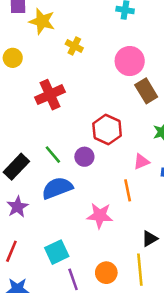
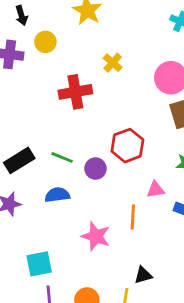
yellow cross: (74, 46) -> (113, 63), moved
green line: (53, 155) -> (62, 157), turned -42
blue semicircle: (57, 188) -> (57, 195), size x0.7

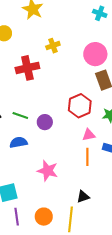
yellow cross: (113, 63) -> (53, 46), turned 32
red hexagon: (127, 146) -> (80, 106), moved
orange line: (133, 217) -> (87, 157), moved

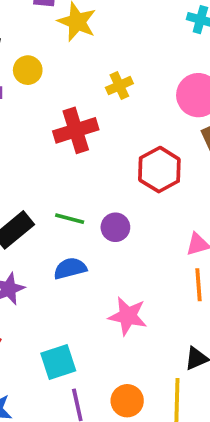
red hexagon: (80, 106) -> (159, 170), moved

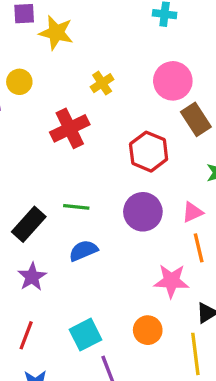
purple circle: (115, 227) -> (143, 212), moved, size x1.5
pink star: (128, 316) -> (171, 281), moved
orange circle: (127, 401) -> (148, 330), moved

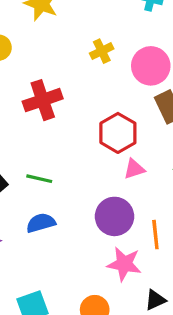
yellow cross: (102, 83) -> (102, 51), moved
purple circle: (143, 212) -> (114, 216), moved
pink triangle: (193, 212) -> (134, 169), moved

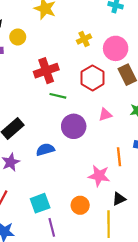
red hexagon: (118, 133) -> (93, 78), moved
green line: (39, 179) -> (58, 96), moved
purple circle: (114, 216) -> (74, 126), moved

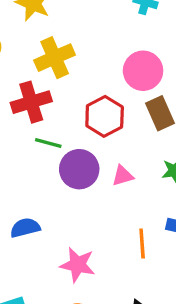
yellow cross: (84, 39) -> (55, 58), moved, size x1.6
purple circle: (74, 126) -> (79, 169), moved
pink star: (99, 176) -> (78, 265), moved

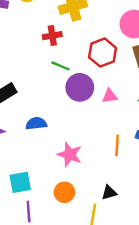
red cross: (31, 102) -> (52, 36), size x0.7

